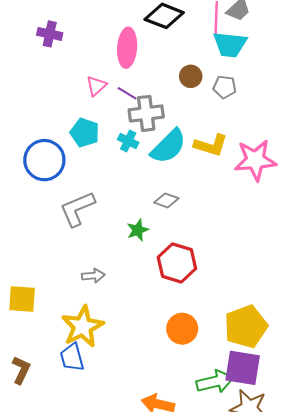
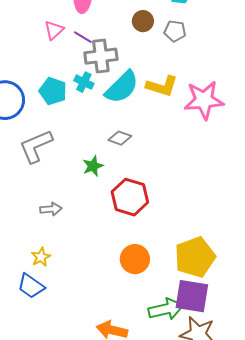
cyan pentagon: (85, 133) -> (53, 91), moved
yellow star: (83, 327) -> (41, 257), size x0.5
blue trapezoid: (72, 357) -> (31, 286), turned -40

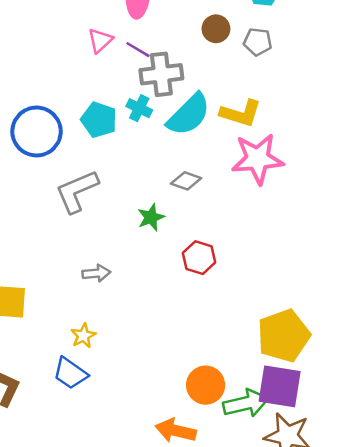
pink star: (204, 100) -> (258, 159), moved
red hexagon: (130, 197) -> (199, 258), size x0.7
orange circle: (135, 259) -> (206, 385), moved

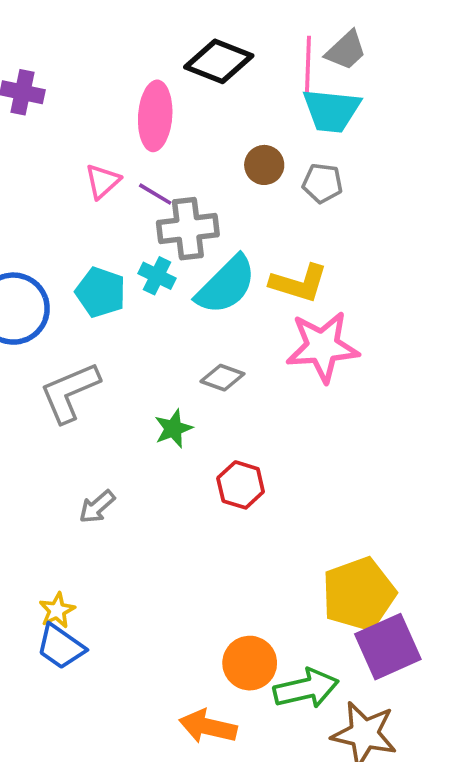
gray arrow: (96, 273) -> (97, 507), turned 144
yellow star: (83, 336) -> (57, 610), moved
purple square: (280, 386) -> (388, 647), moved, turned -33

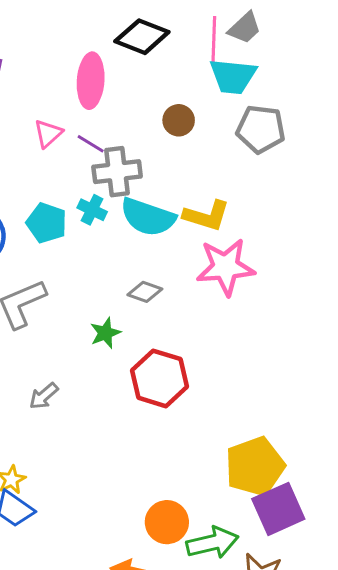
gray pentagon: (322, 183) -> (261, 129), moved, size x1.5
cyan semicircle: (226, 285) -> (148, 217), turned 64
red hexagon: (241, 485) -> (160, 378), size x1.5

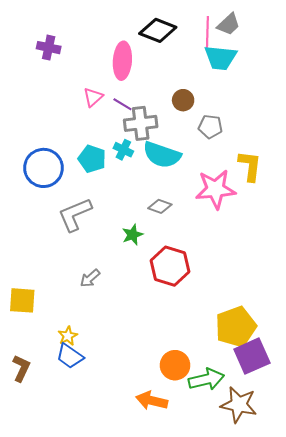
brown circle: (179, 120) -> (183, 100), moved
gray pentagon: (261, 129) -> (210, 126), moved, size x0.7
yellow L-shape: (206, 216) -> (250, 166), moved, turned -100

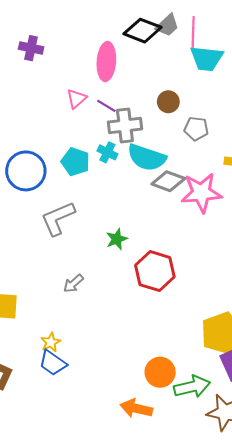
gray trapezoid: (229, 24) -> (167, 25), moved
gray diamond: (160, 206) -> (168, 181), moved, size x1.4

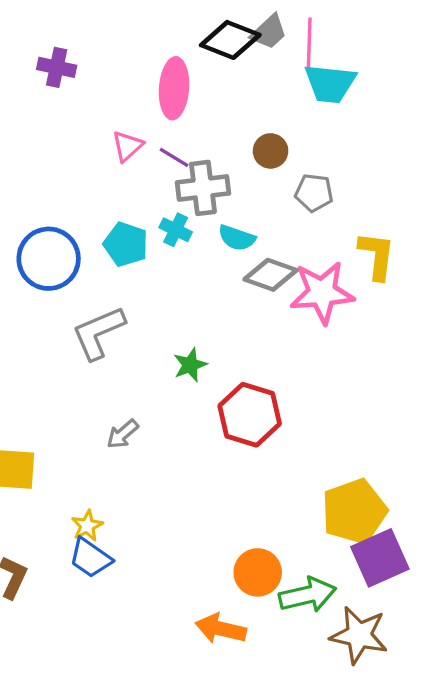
cyan semicircle: (147, 158) -> (237, 238), size x0.6

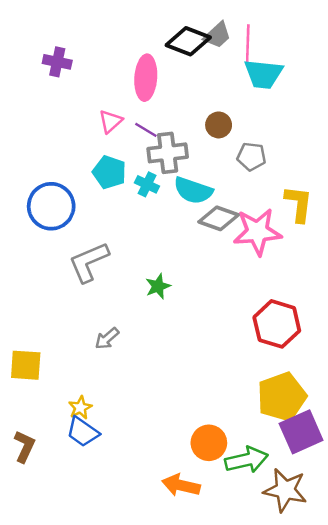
cyan semicircle: (237, 238) -> (193, 190), size x1.4
cyan pentagon: (126, 244) -> (109, 172), moved
red hexagon: (250, 415) -> (277, 324), moved

